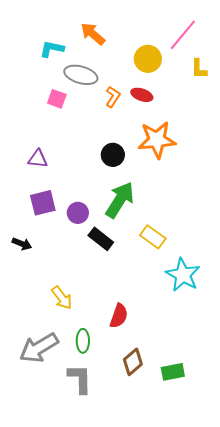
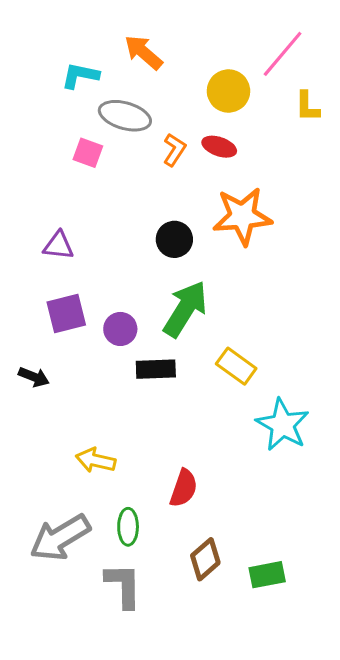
black rectangle: (101, 239) -> (156, 369), turned -40
yellow arrow: (62, 298) -> (96, 460), turned 140

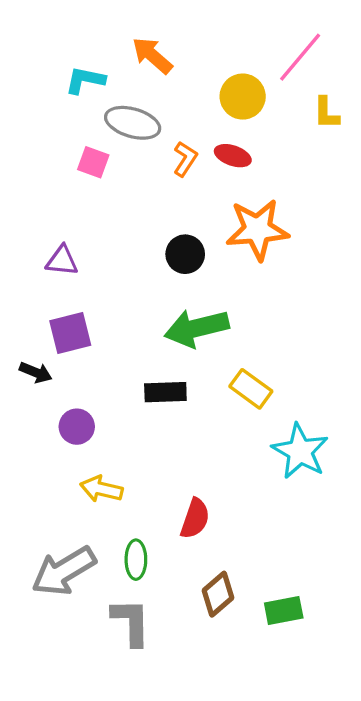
green arrow: (185, 309) -> (197, 328), turned -136
purple circle: (120, 329) -> (77, 427), moved
black arrow: (34, 377) -> (36, 372), moved

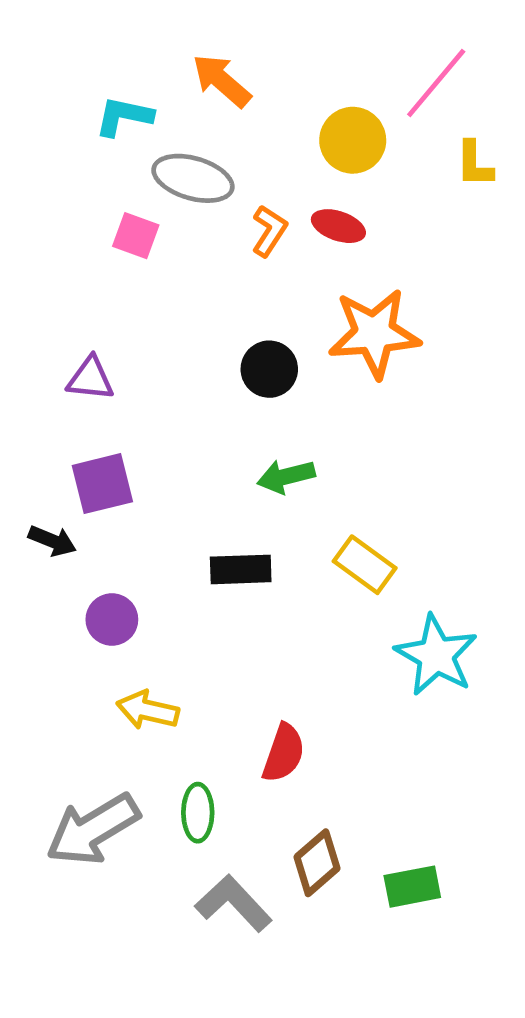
green arrow: (197, 328) -> (286, 476), size x0.6
gray L-shape: (131, 622) -> (234, 903), moved, turned -42

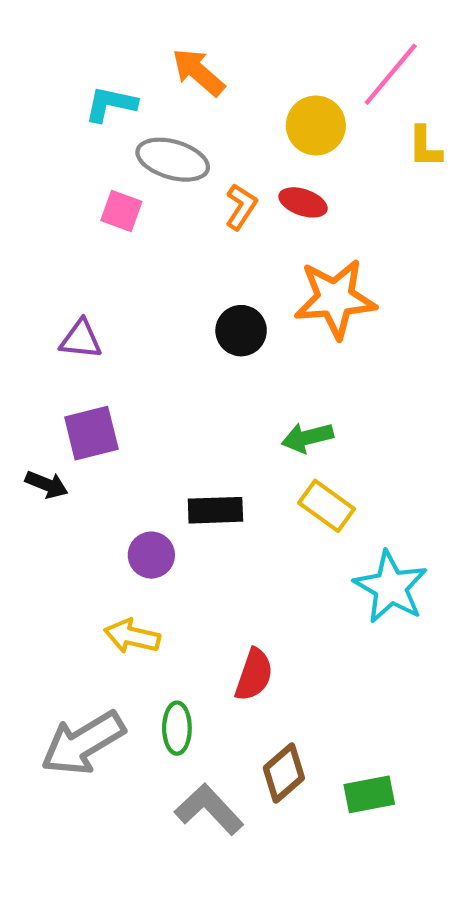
green arrow: (286, 476) -> (307, 437), moved
purple circle: (112, 619) -> (151, 555), moved

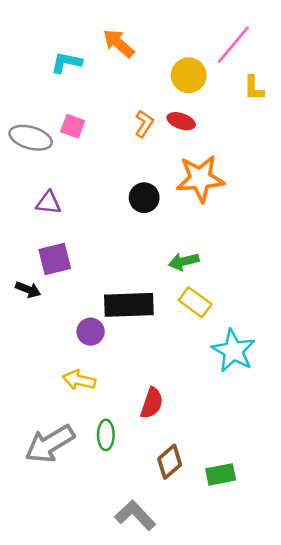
gray ellipse: (173, 160) -> (31, 138), moved
black rectangle: (215, 510) -> (129, 305), size x1.5
gray L-shape: (209, 809) -> (135, 515), moved

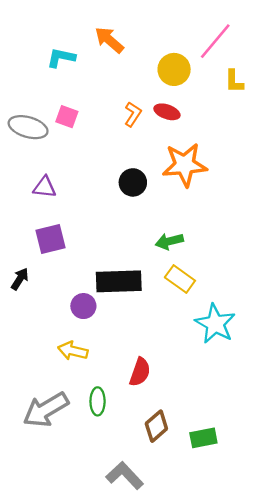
black arrow: (28, 290) -> (20, 279), moved, turned -80

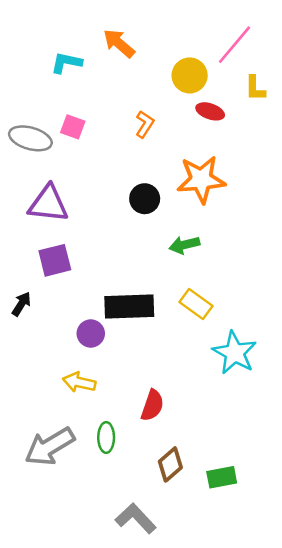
red ellipse: (167, 112) -> (210, 111), moved
purple triangle: (45, 187) -> (48, 204), size x1.6
green arrow: (169, 241) -> (184, 245), moved

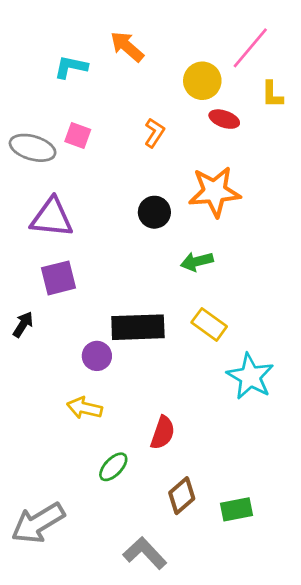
green ellipse: (106, 437) -> (113, 467), turned 44
gray arrow: (50, 446) -> (38, 523), moved

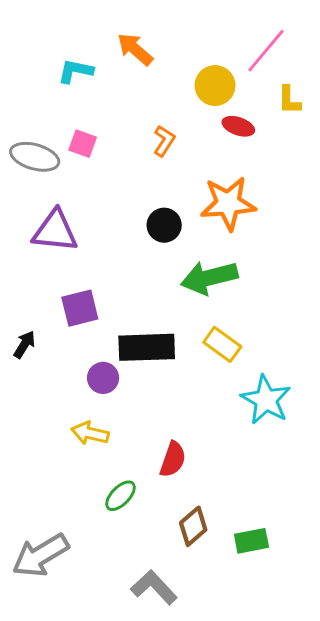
green arrow: (197, 261) -> (209, 278), size x1.6
purple square: (59, 278) -> (80, 308), moved

